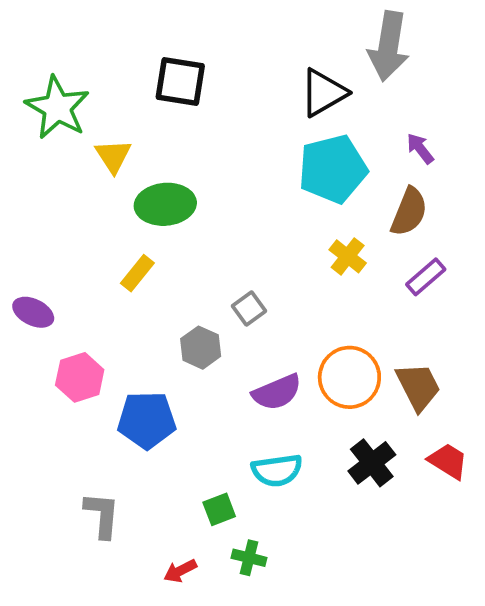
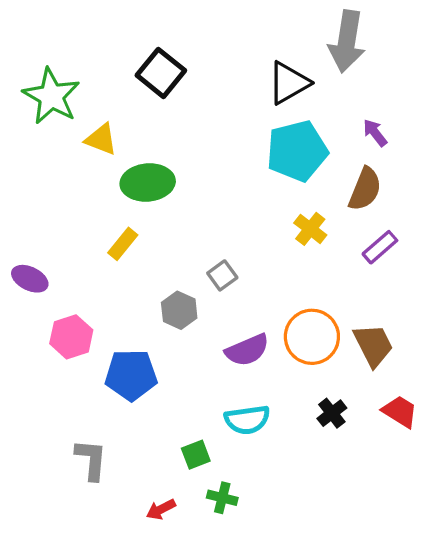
black square: (180, 82) -> (161, 73), turned 30
yellow triangle: (113, 156) -> (101, 139), turned -36
black cross: (372, 463) -> (332, 413), size x0.7

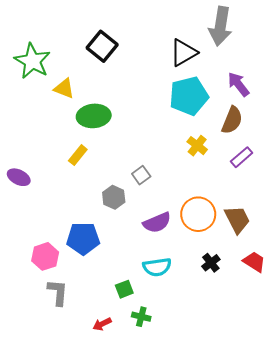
purple arrow: (375, 133) -> (238, 84), size x1.4
pink hexagon: (71, 337) -> (45, 256), moved

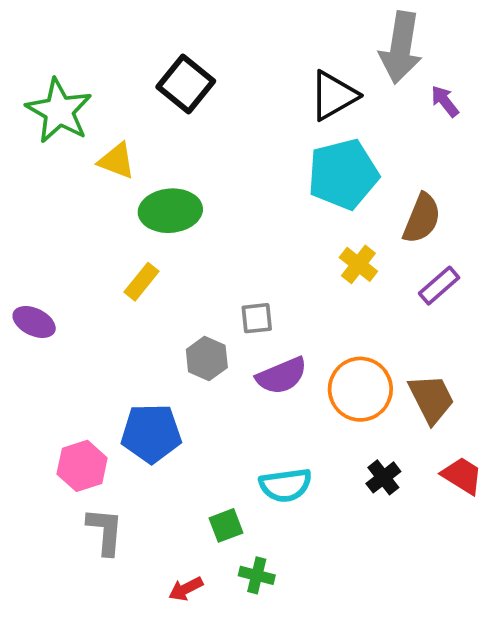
purple arrow: (238, 84) -> (445, 101), moved, size x0.7
gray square: (141, 175) -> (257, 318), turned 30
purple semicircle: (157, 223) -> (282, 376), moved

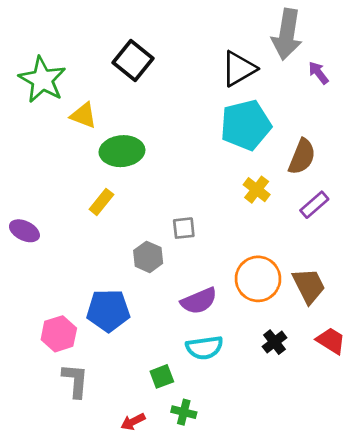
purple semicircle: (282, 376) -> (199, 301), moved

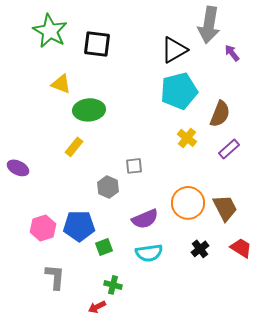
black square: (133, 60) -> (97, 44), turned -32
green star: (42, 80) -> (50, 31), moved
pink hexagon: (59, 334) -> (43, 228), moved
green square: (162, 376) -> (104, 247), moved
green cross: (184, 412) -> (113, 285), moved

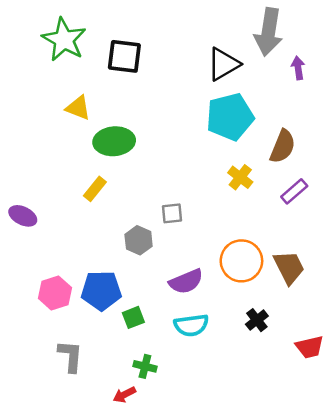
purple arrow: (232, 53) -> (298, 68), turned 30
red trapezoid: (241, 248) -> (310, 347), moved, turned 135

